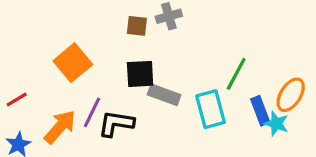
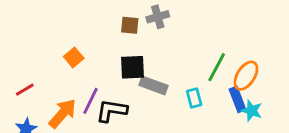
orange square: (73, 63) -> (74, 57), size x0.6
orange ellipse: (291, 95) -> (246, 76), moved
cyan rectangle: (211, 109) -> (194, 98), size x0.6

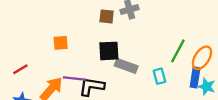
orange square: (74, 57) -> (61, 43), turned 35
blue rectangle: (238, 99) -> (195, 77), turned 30
purple line: (91, 101) -> (74, 79), turned 70

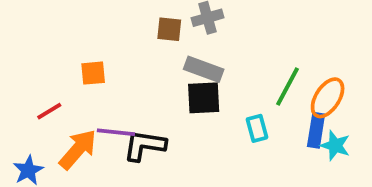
black square: (109, 51) -> (204, 98), moved
gray rectangle: (126, 66) -> (204, 69), moved
red line: (20, 69) -> (49, 111), moved

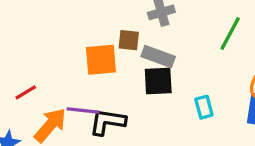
brown square: (169, 29) -> (129, 40), moved
orange square: (93, 73) -> (101, 60), moved, size x1.5
green line: (288, 86) -> (230, 34), moved

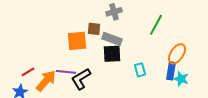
red line: (26, 92) -> (28, 72), moved
black L-shape: (108, 122) -> (81, 79), turned -40

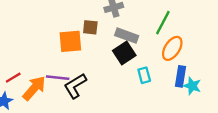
gray rectangle: (112, 39) -> (127, 36), moved
black square: (112, 54) -> (124, 53), moved, turned -30
orange ellipse: (177, 54) -> (172, 48), moved

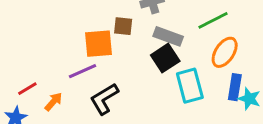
green line: (163, 23) -> (213, 20), turned 35
cyan rectangle: (144, 75) -> (190, 86), size x1.6
purple line: (58, 78) -> (82, 71), moved, turned -30
orange arrow: (34, 88) -> (53, 102), size x0.6

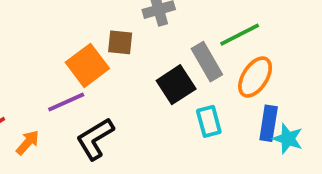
gray rectangle: (168, 36) -> (207, 62), moved, turned 40
orange square: (98, 44) -> (87, 65), turned -32
cyan rectangle: (190, 86) -> (209, 121), size x0.7

